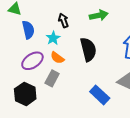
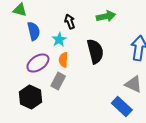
orange semicircle: (57, 58) -> (63, 60), turned 56
blue rectangle: (100, 95) -> (122, 107), moved

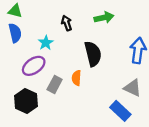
blue semicircle: (34, 31) -> (15, 33), moved
cyan star: (59, 40) -> (46, 43), moved
orange semicircle: (63, 60) -> (76, 78), moved

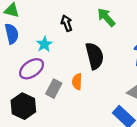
green arrow: (104, 18) -> (106, 17), turned -120

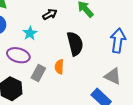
black arrow: (67, 23) -> (50, 14), turned 80
purple ellipse: (32, 69) -> (18, 55), turned 50

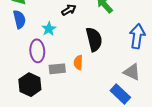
purple ellipse: (18, 55) -> (37, 51), turned 70
gray rectangle: (38, 73) -> (57, 69), turned 56

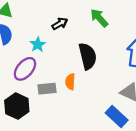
purple ellipse: (37, 51) -> (25, 69), turned 45

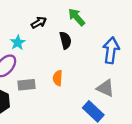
black semicircle: (88, 56) -> (65, 40), moved, size x0.7
orange semicircle: (70, 82) -> (58, 78), moved

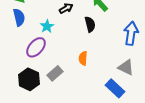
gray rectangle: (27, 85) -> (55, 73), moved, turned -35

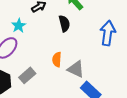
gray triangle: (126, 67) -> (76, 69), moved

